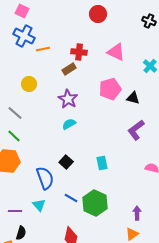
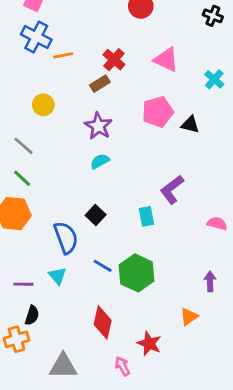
red cross: (79, 52) -> (114, 60), turned 35
purple L-shape: (136, 130) -> (172, 190), moved
purple arrow: (137, 213) -> (210, 281), moved

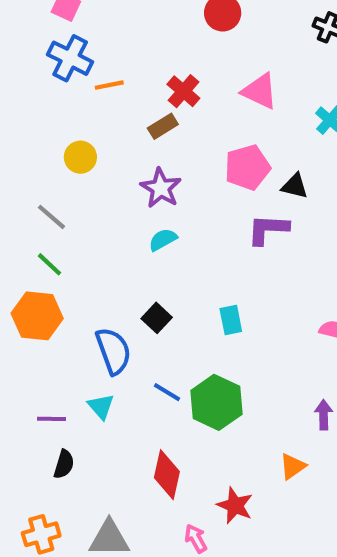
purple L-shape: (172, 190) -> (268, 229), moved, turned 40
orange cross: (16, 339) -> (41, 534), moved

